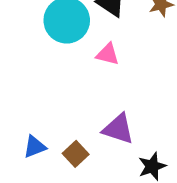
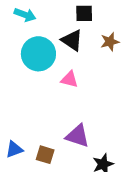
brown square: (76, 154) -> (45, 155), turned -30

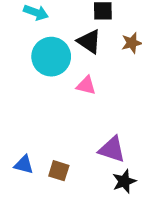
purple triangle: (77, 136) -> (112, 149), moved
blue triangle: (14, 149) -> (24, 165), turned 36

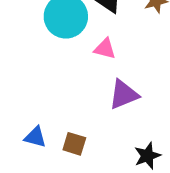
purple triangle: (112, 149) -> (124, 95), moved, turned -40

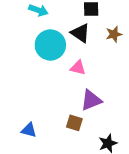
brown square: (74, 144) -> (74, 123), moved

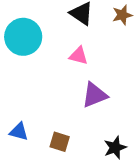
cyan circle: (50, 45) -> (23, 37), moved
brown square: (74, 123) -> (60, 142), moved

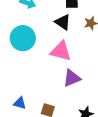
pink triangle: (79, 56) -> (61, 51), size x1.6

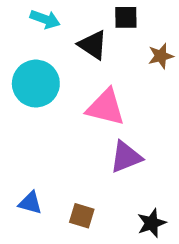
black triangle: (63, 22) -> (93, 45), moved

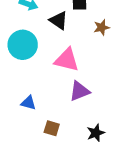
blue triangle: (30, 203) -> (28, 103), moved

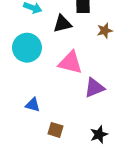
black triangle: (59, 20) -> (62, 24), turned -48
purple triangle: (79, 91) -> (94, 88), moved

